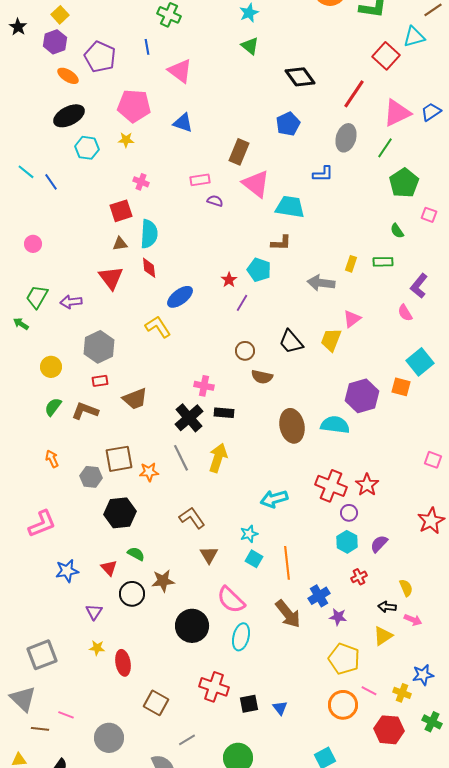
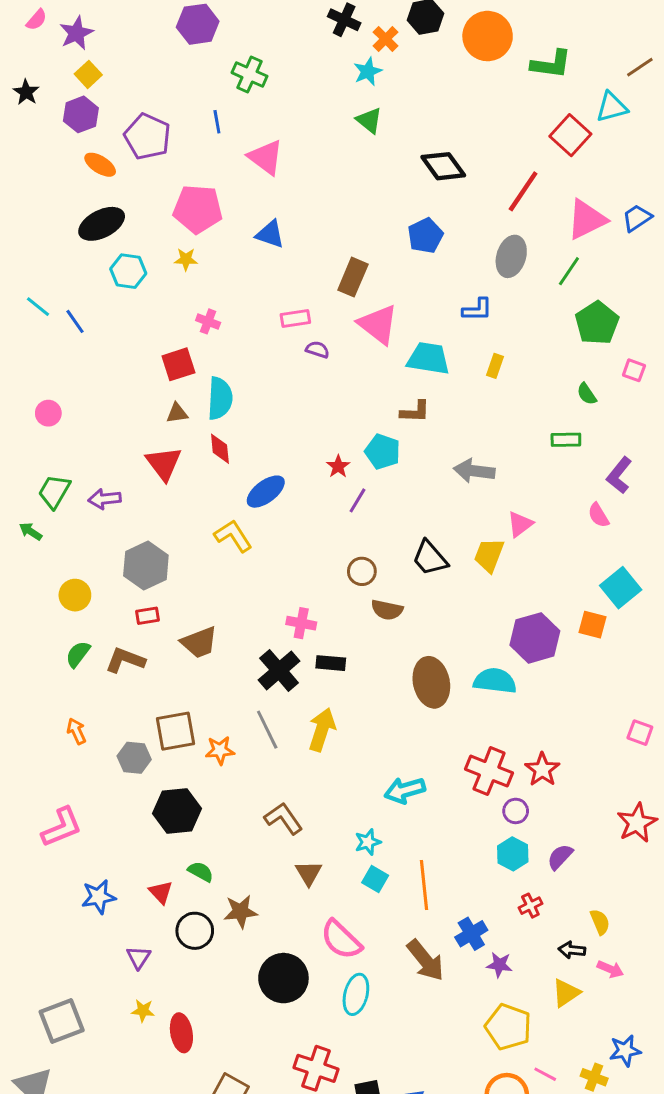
yellow rectangle: (351, 264) -> (495, 366), moved

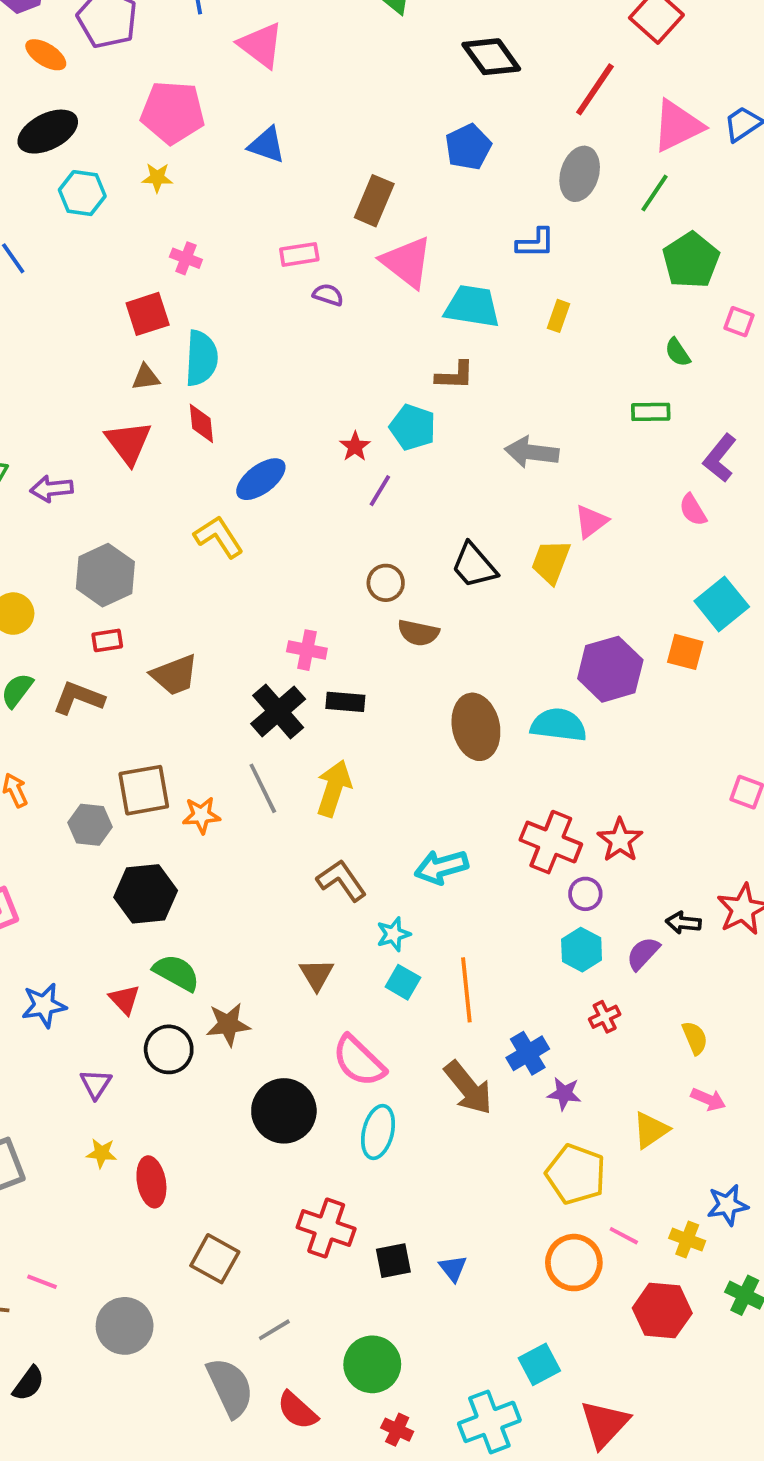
brown L-shape: (283, 818) -> (342, 880), moved
green semicircle: (201, 872) -> (176, 973), size x1.4
black arrow: (572, 950) -> (683, 923), moved

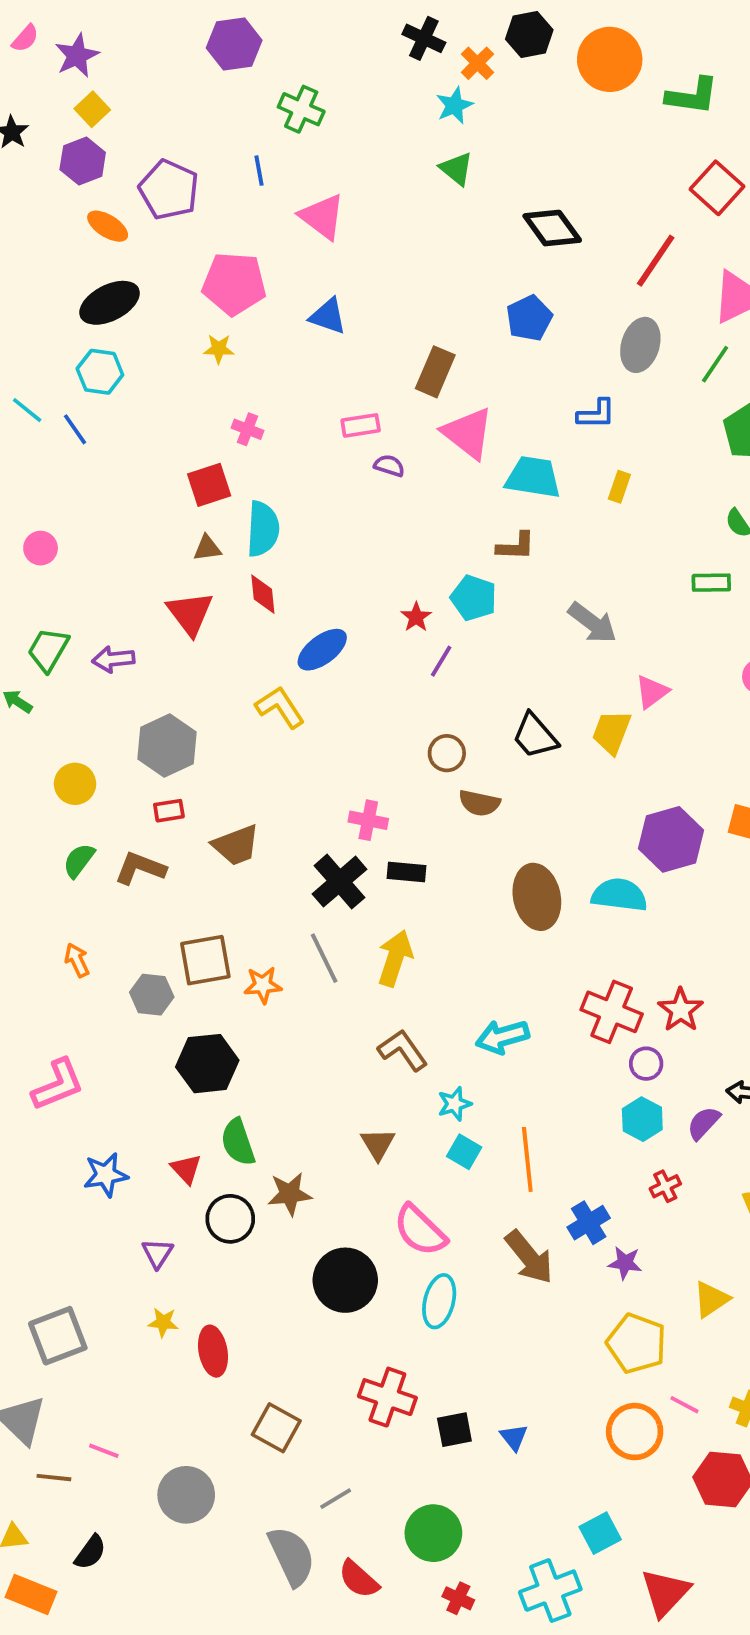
cyan hexagon: (82, 193) -> (100, 372), moved
gray arrow: (532, 452) -> (592, 623), turned -150
green semicircle: (176, 973) -> (238, 1142), turned -138

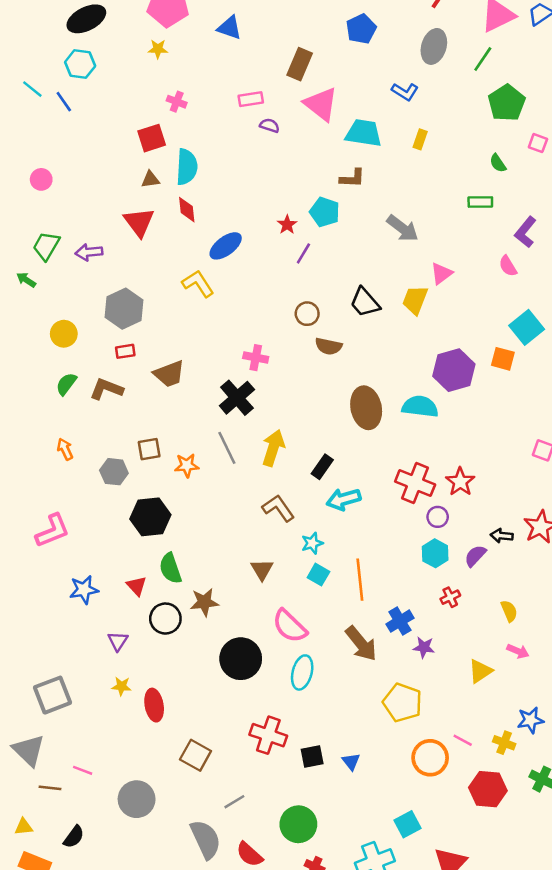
blue L-shape: (596, 414) -> (405, 92), turned 32
black rectangle: (407, 872) -> (322, 467), moved, turned -60
brown square: (205, 960) -> (149, 449), size x0.7
yellow pentagon: (637, 1343) -> (403, 703), moved

